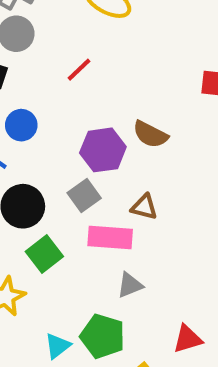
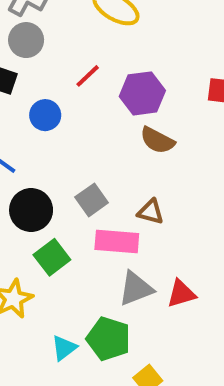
blue circle: (21, 125) -> (45, 115), moved
purple hexagon: (103, 150) -> (142, 93), moved
gray triangle: (130, 285) -> (136, 289), size x1.4
red triangle: (188, 339) -> (181, 294), moved

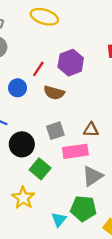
red line: (88, 76) -> (38, 69), moved
brown semicircle: (157, 140) -> (54, 93), moved
gray square: (92, 200) -> (55, 131), turned 30

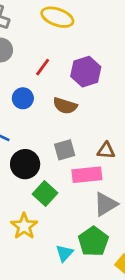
red line: (38, 69) -> (43, 67), moved
green pentagon: (83, 208) -> (93, 241), turned 30

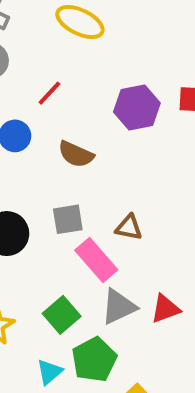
purple hexagon: (86, 72) -> (137, 107), moved
pink rectangle: (87, 175) -> (96, 260), turned 48
green square: (45, 193) -> (62, 315), moved

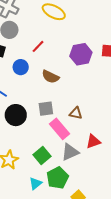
red triangle: (165, 309) -> (93, 142), moved

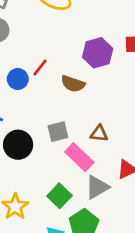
red line: (38, 46) -> (40, 67), moved
brown semicircle: (50, 77) -> (73, 84), moved

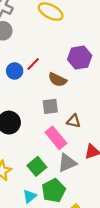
gray square: (58, 132) -> (50, 106), moved

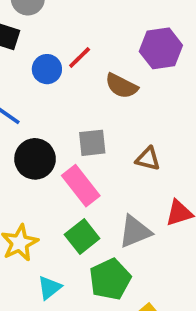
gray square: (50, 106) -> (92, 143), moved
pink rectangle: (56, 138) -> (81, 186), moved
cyan triangle: (30, 196) -> (49, 288), moved

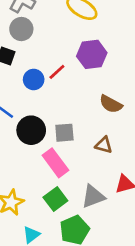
purple hexagon: (161, 48) -> (92, 54), moved
brown semicircle: (121, 86) -> (111, 104), moved
black circle: (35, 159) -> (31, 130), moved

